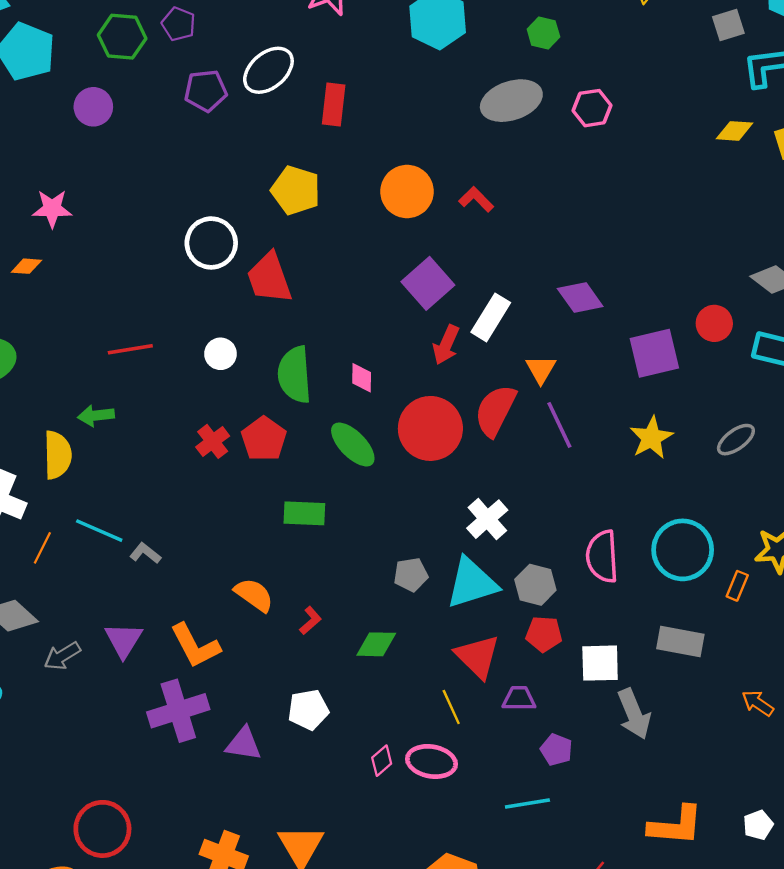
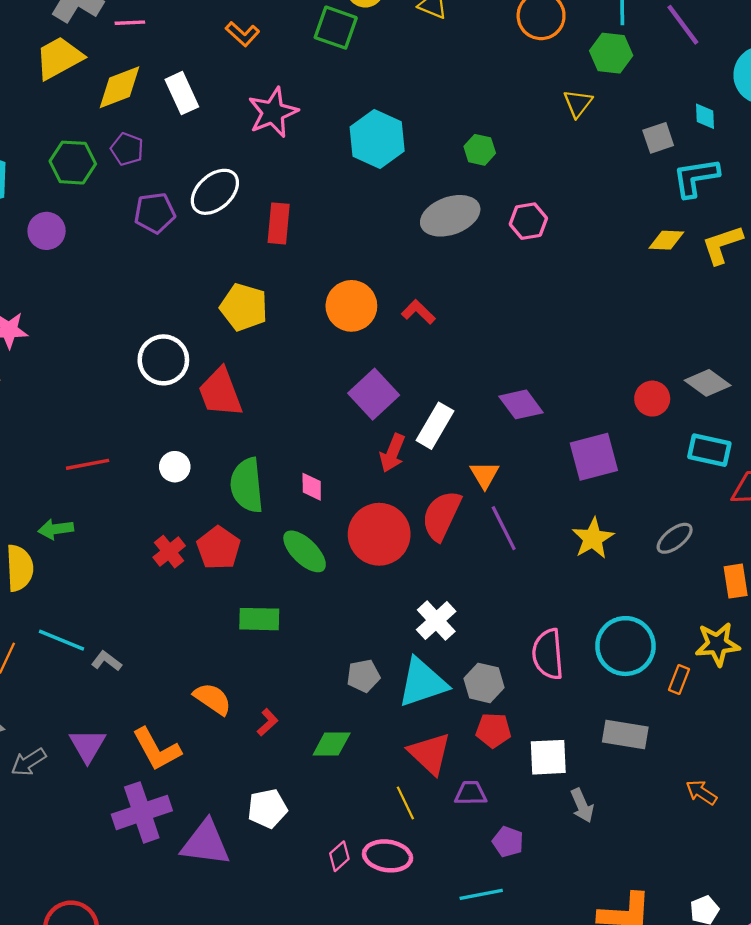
red circle: (714, 323) -> (652, 399), moved
gray arrow: (634, 714) -> (582, 806), size x0.7
purple triangle: (244, 744) -> (206, 843), size x1.4

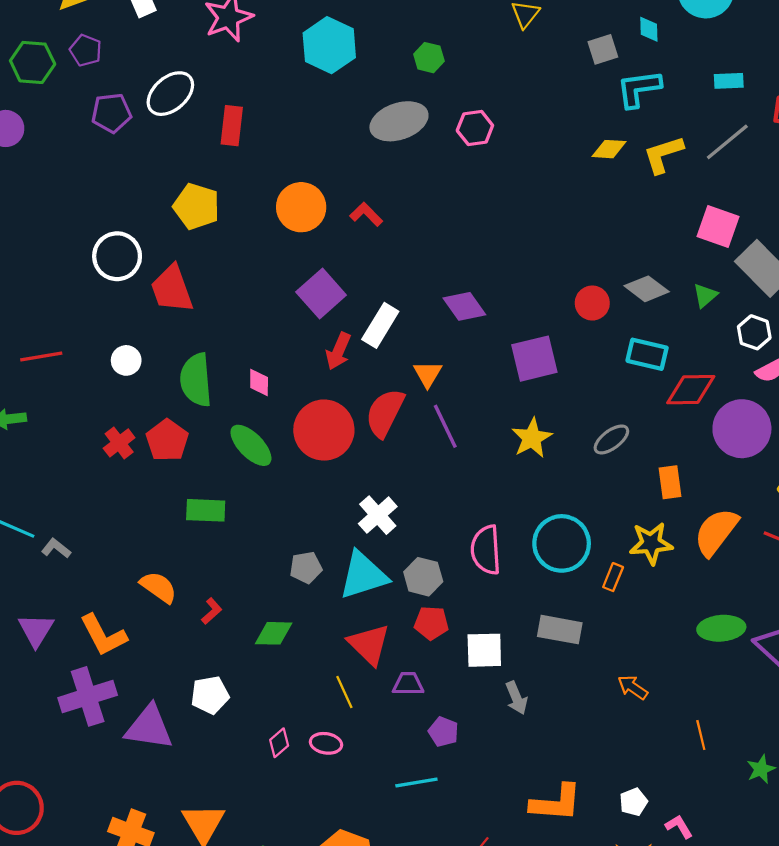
pink ellipse: (388, 856) -> (326, 743), size x0.7

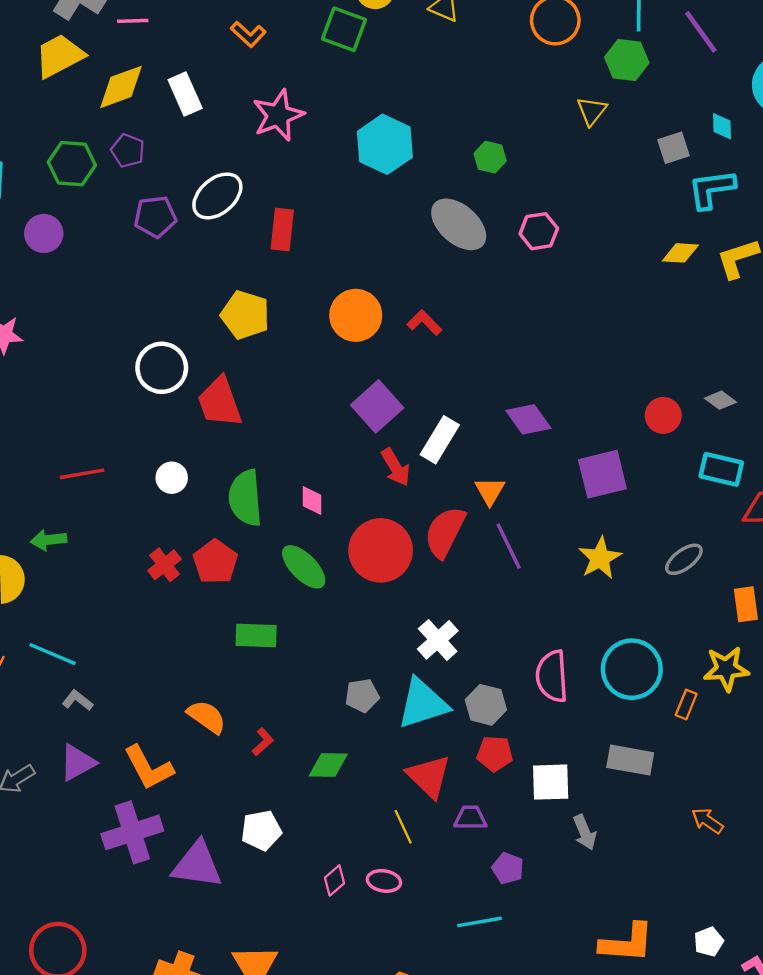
gray ellipse: (399, 121) -> (459, 224), turned 60
gray diamond: (647, 289) -> (720, 400), size x0.7
red arrow: (338, 351) -> (396, 467), turned -54
gray L-shape: (56, 548) -> (78, 700), moved
purple triangle: (36, 630) -> (77, 763), turned 30

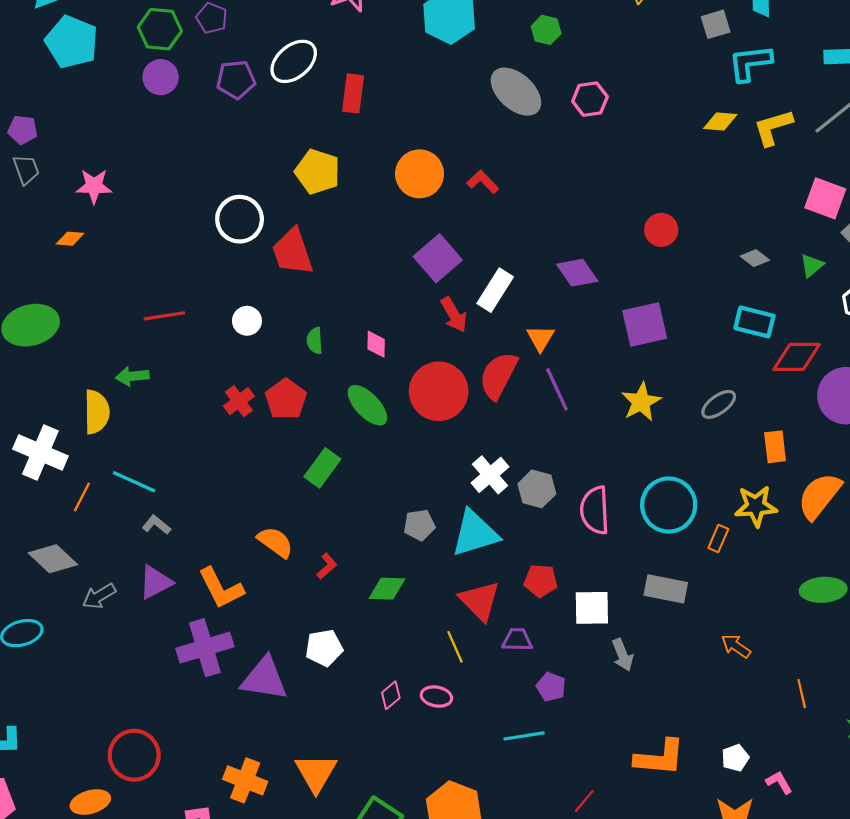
purple circle: (44, 233) -> (161, 77), moved
red circle: (663, 415) -> (661, 230), moved
green semicircle: (245, 498) -> (315, 341), size x0.5
green rectangle: (256, 636) -> (322, 468), turned -57
gray hexagon: (486, 705) -> (537, 489), moved

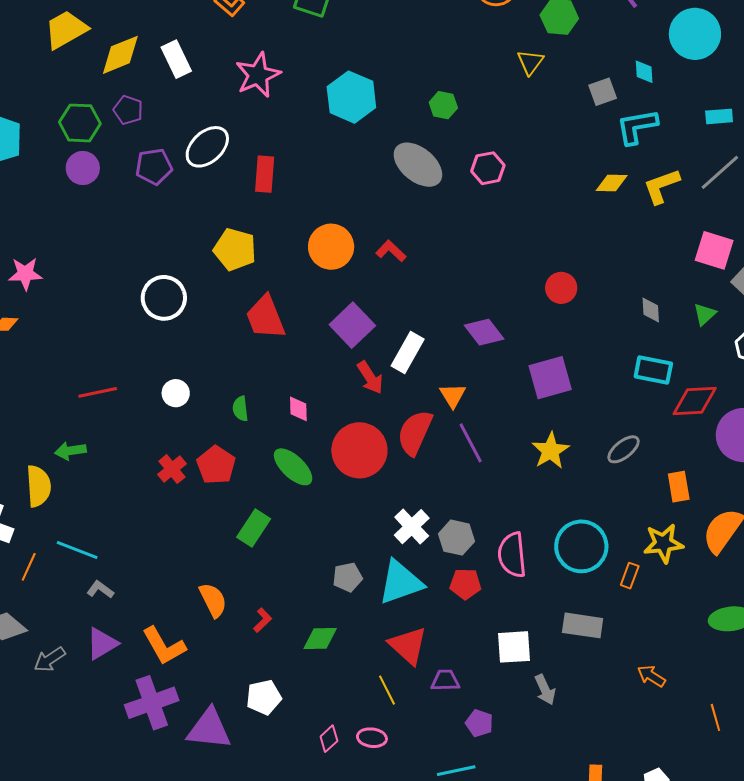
red trapezoid: (292, 252) -> (265, 317), moved
gray diamond: (755, 258) -> (651, 310), turned 52
orange semicircle: (275, 542) -> (213, 600), turned 30
red pentagon: (541, 581) -> (465, 584), moved

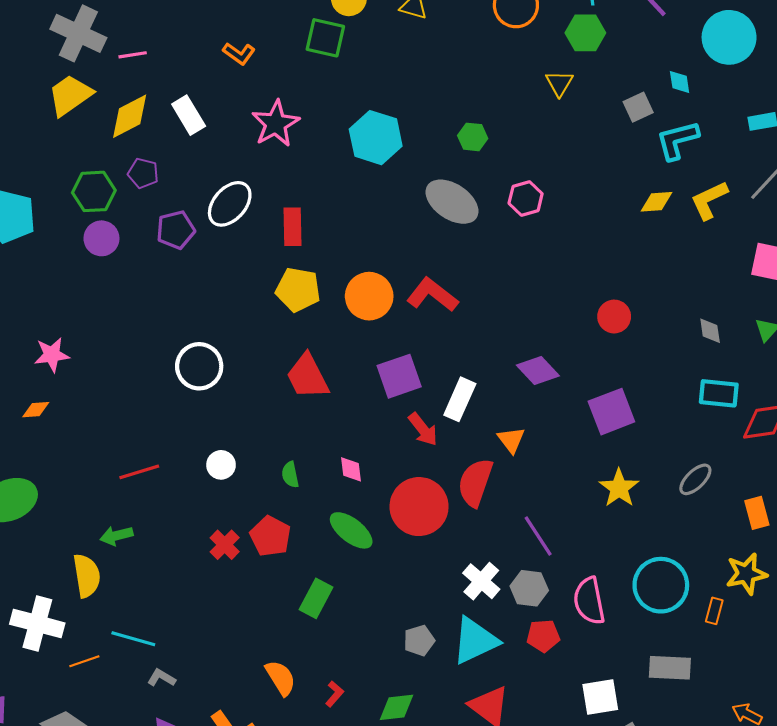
yellow pentagon: (235, 249) -> (298, 290), moved
red L-shape: (391, 251) -> (432, 295), size x1.6
purple square: (352, 325) -> (399, 376), turned 30
purple line: (471, 443) -> (538, 536), moved
orange line: (29, 567) -> (84, 661), turned 52

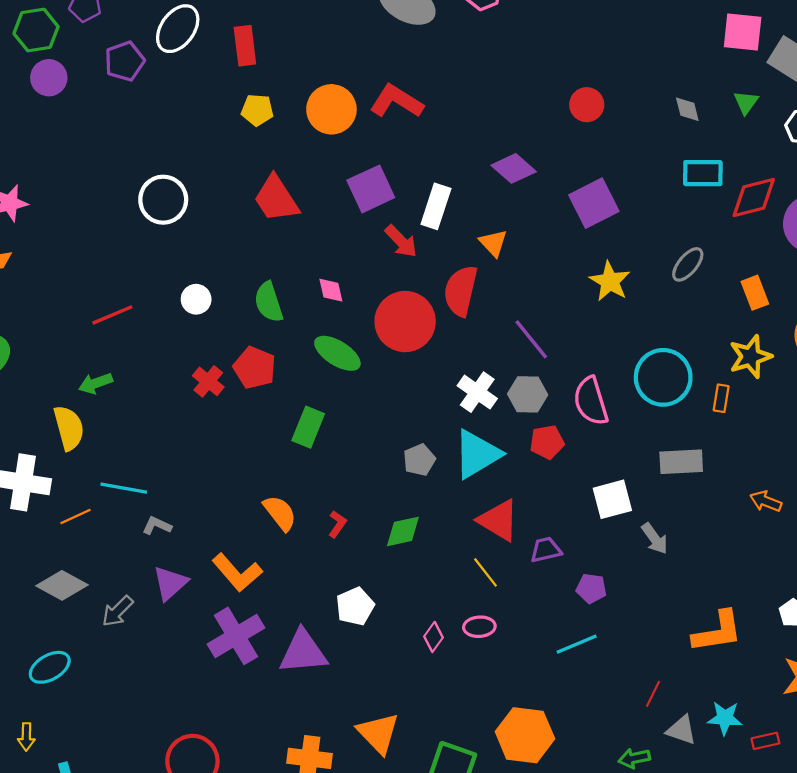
yellow pentagon: (298, 290) -> (257, 110), size x0.7
green semicircle: (290, 475) -> (269, 302), size x1.5

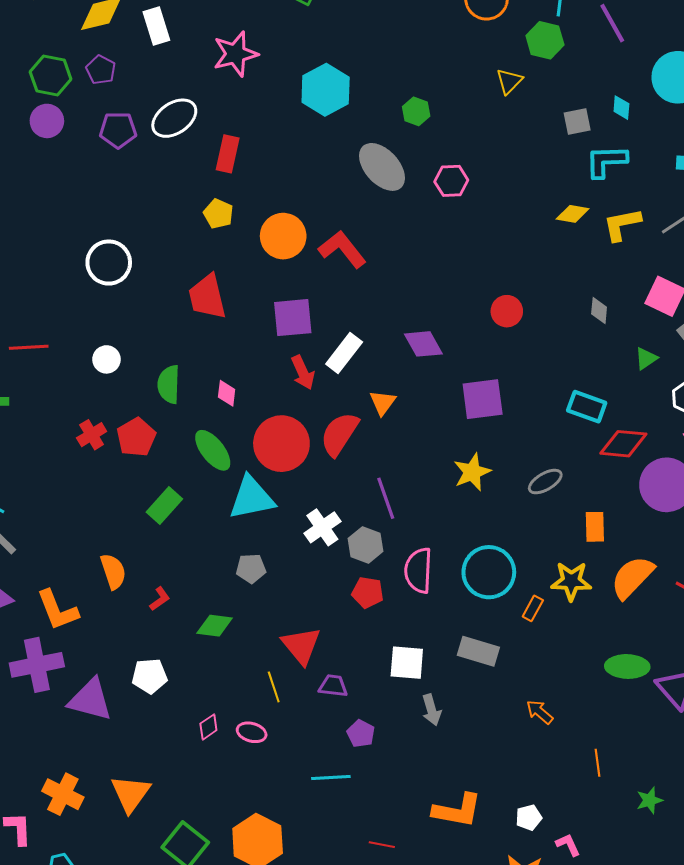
gray diamond: (687, 109) -> (599, 311), moved
cyan triangle: (477, 454) -> (252, 498), moved
red line: (653, 694) -> (382, 845), turned 55

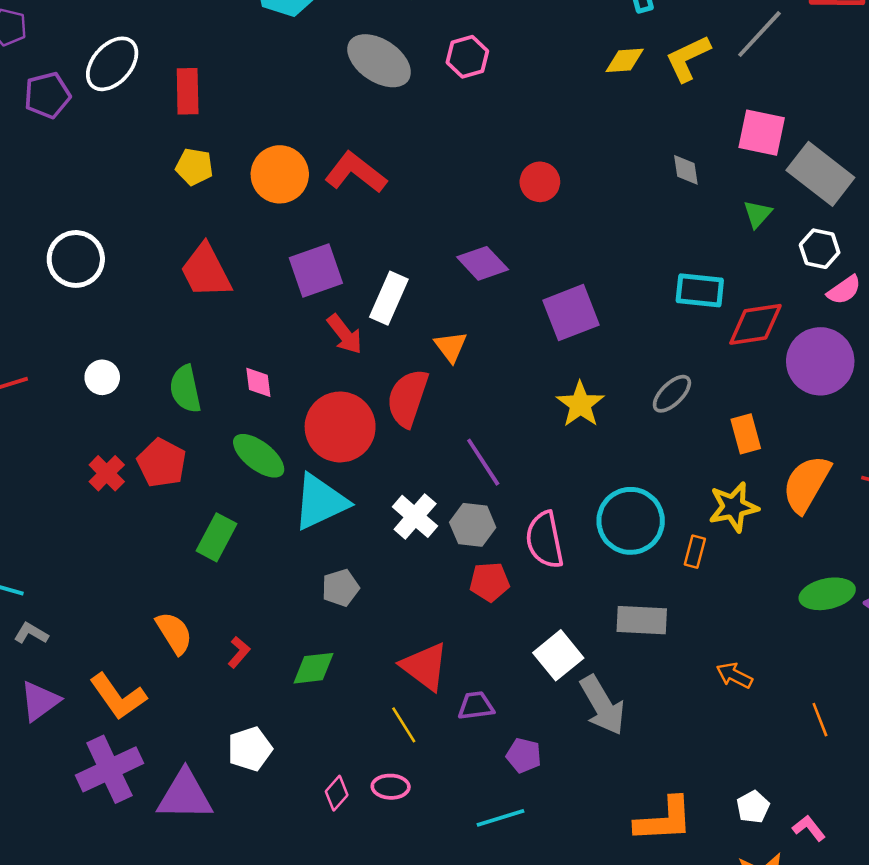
red circle: (507, 311) -> (540, 182), moved
white square: (407, 663) -> (558, 655), turned -30
gray arrow: (431, 710) -> (602, 705), size x1.6

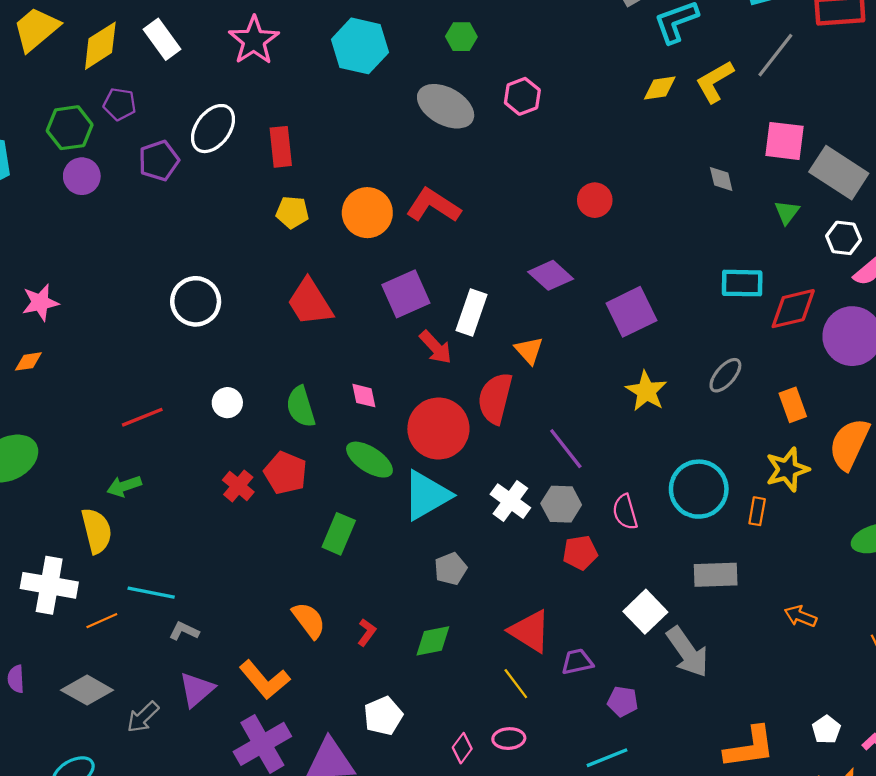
pink semicircle: (545, 540) -> (625, 512), size x0.7

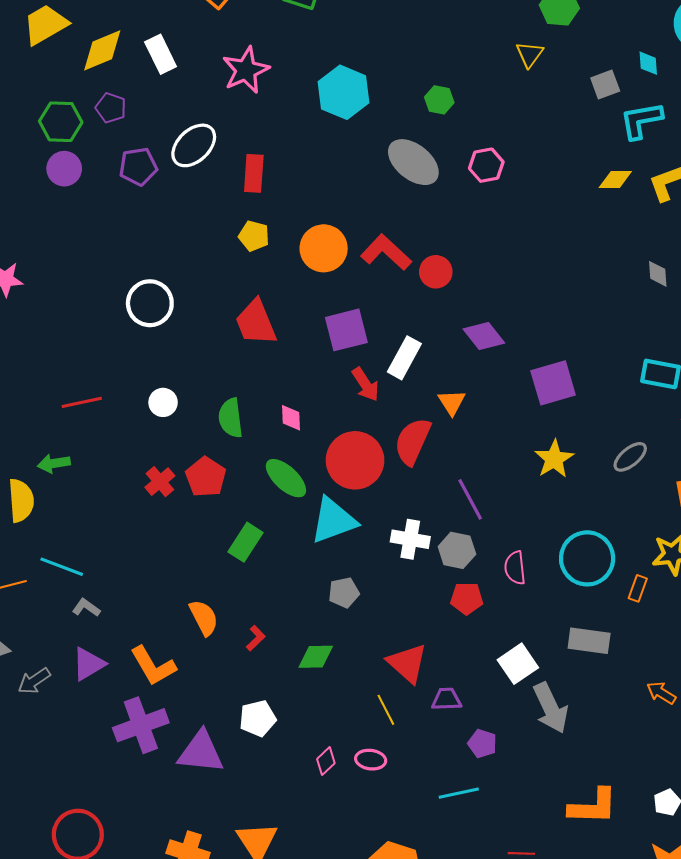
red circle: (595, 200) -> (436, 272), moved
white cross: (510, 501) -> (410, 539), turned -36

